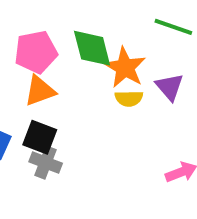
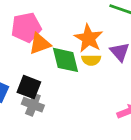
green diamond: (92, 48) -> (65, 60), moved
orange triangle: (40, 91) -> (40, 44), moved

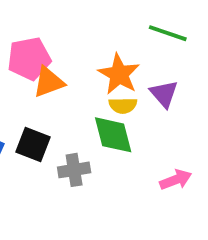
green diamond: (65, 60) -> (113, 135), moved
gray cross: (33, 105) -> (74, 170), moved, turned -30

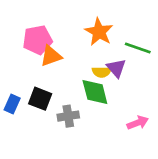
green line: (168, 33) -> (138, 48), moved
orange star: (119, 74) -> (99, 32), moved
purple triangle: (164, 94) -> (116, 68), moved

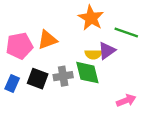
pink pentagon: (37, 40) -> (19, 46), moved
purple triangle: (116, 68) -> (107, 51), turned 36
gray cross: (68, 116) -> (63, 76), moved

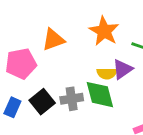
orange triangle: (47, 40) -> (53, 40), moved
black square: (38, 79) -> (42, 102), turned 30

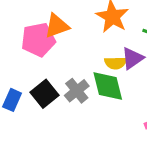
pink pentagon: (21, 64) -> (38, 40), moved
gray cross: (72, 99) -> (77, 91), turned -30

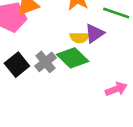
green diamond: (108, 86) -> (73, 58), turned -32

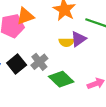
green diamond: (73, 58) -> (61, 79), moved

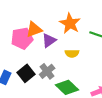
purple triangle: (78, 39) -> (49, 40), moved

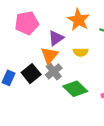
orange triangle: (34, 29) -> (49, 55), moved, turned -30
pink pentagon: (22, 38) -> (27, 23), moved

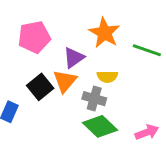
gray cross: (54, 71) -> (94, 99), moved, turned -35
black square: (31, 74) -> (40, 87), moved

